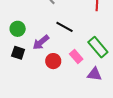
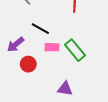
pink rectangle: (76, 57) -> (52, 47), moved, turned -48
purple triangle: (95, 74) -> (65, 89), moved

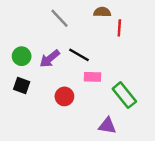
purple arrow: (16, 44) -> (50, 59), moved
green rectangle: (75, 50) -> (124, 95), moved

